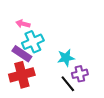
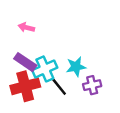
cyan cross: (33, 42) -> (45, 69), moved
black line: (68, 84) -> (59, 86), moved

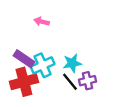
pink arrow: (26, 27) -> (42, 22), moved
black line: (59, 86) -> (70, 82), moved

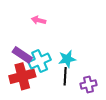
purple cross: (88, 81) -> (89, 84), moved
black line: (70, 82) -> (65, 76), turned 42

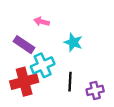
purple rectangle: (22, 55) -> (24, 45), moved
cyan star: (67, 59) -> (73, 42), moved, turned 30

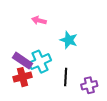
purple rectangle: (24, 45) -> (23, 61), moved
red cross: (24, 82) -> (23, 77), size x0.7

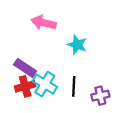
pink arrow: (39, 20) -> (44, 23), size x1.5
cyan cross: (40, 62) -> (45, 84), moved, turned -35

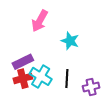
pink arrow: (44, 23) -> (40, 21), turned -75
purple rectangle: (25, 68) -> (23, 62), turned -60

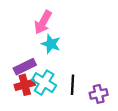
cyan star: (70, 41) -> (51, 44), moved

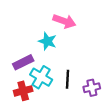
pink arrow: (43, 22) -> (64, 21), moved, turned -100
red cross: (25, 85) -> (23, 91), moved

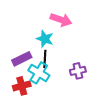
black line: (68, 79) -> (45, 59), moved
purple cross: (92, 88) -> (78, 71), moved

